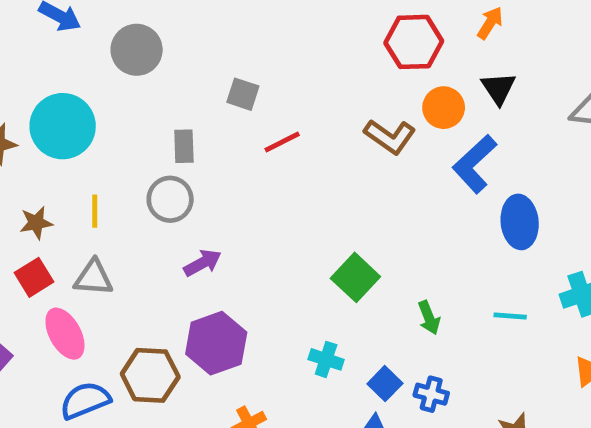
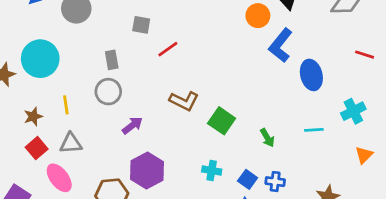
brown L-shape: (390, 137) -> (184, 101), moved

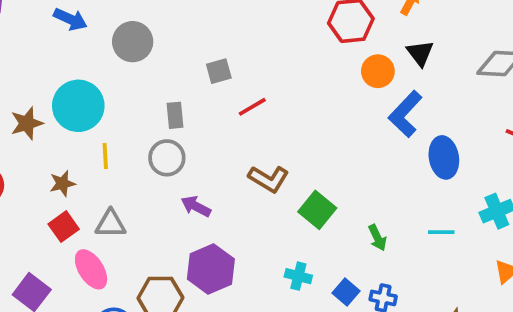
gray square: (141, 25) -> (219, 71), turned -30
yellow line: (66, 105) -> (105, 156), moved
purple arrow: (132, 125) -> (196, 206), turned -120

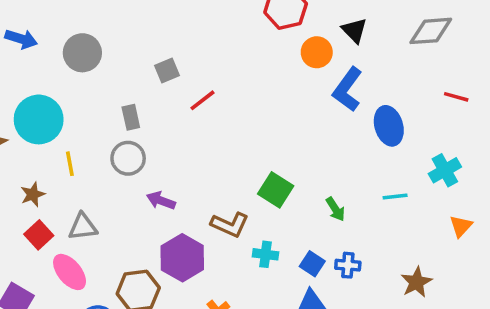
brown L-shape: (269, 179) -> (230, 225), moved

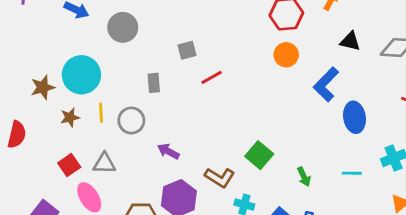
black triangle: (354, 30) -> (350, 41), moved, turned -40
orange circle: (317, 52) -> (286, 55), moved
gray circle: (128, 158) -> (131, 121), moved
brown star: (33, 194) -> (70, 117), moved

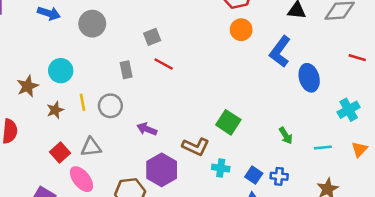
cyan circle: (81, 75) -> (61, 71), size x0.7
red line: (212, 77) -> (164, 64), moved, turned 66
cyan line: (352, 173) -> (323, 148), moved
green arrow: (304, 177) -> (286, 136), moved

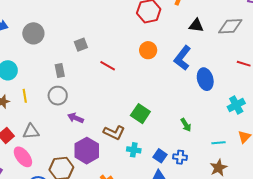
orange circle: (241, 30) -> (148, 50), moved
red line: (164, 64) -> (108, 66), moved
gray circle: (110, 106) -> (58, 96), moved
cyan line: (323, 148) -> (219, 143), moved

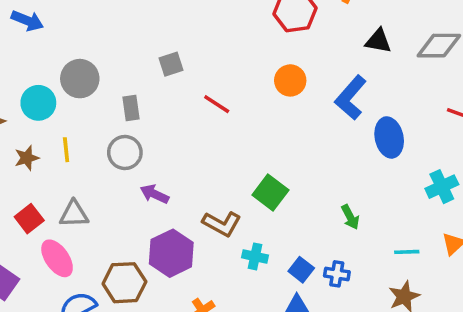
gray circle: (33, 33) -> (80, 79), moved

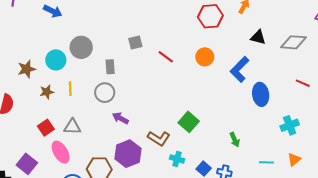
red line: (217, 104) -> (166, 57), moved

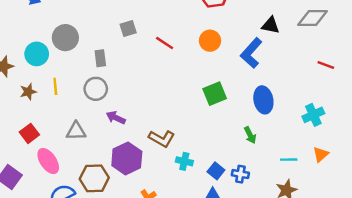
black triangle: (258, 37) -> (271, 25), moved
blue ellipse: (261, 94) -> (263, 100), moved
green square: (189, 122) -> (215, 94), moved, turned 30
gray triangle: (72, 127) -> (76, 131), moved

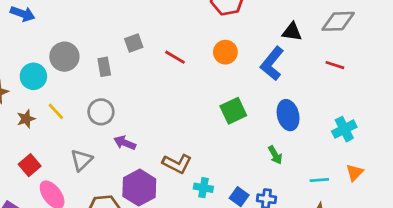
gray rectangle: (100, 58) -> (104, 67), moved
red line: (326, 65) -> (335, 65), moved
yellow line: (55, 86) -> (56, 111), turned -35
gray triangle: (76, 131) -> (81, 160), turned -40

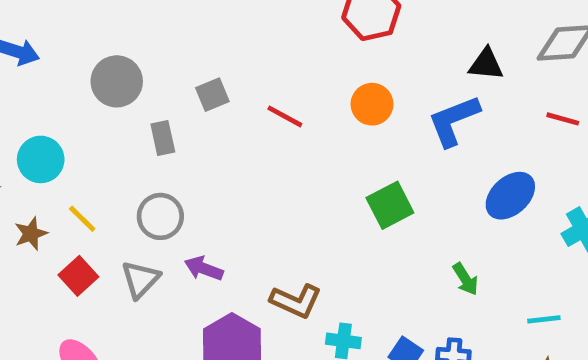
gray circle: (64, 57) -> (117, 81), moved
blue L-shape: (272, 64) -> (454, 121), turned 32
blue ellipse: (288, 115) -> (510, 196), moved, turned 64
gray triangle: (81, 160) -> (140, 279), moved
red square: (30, 165) -> (78, 276), moved

